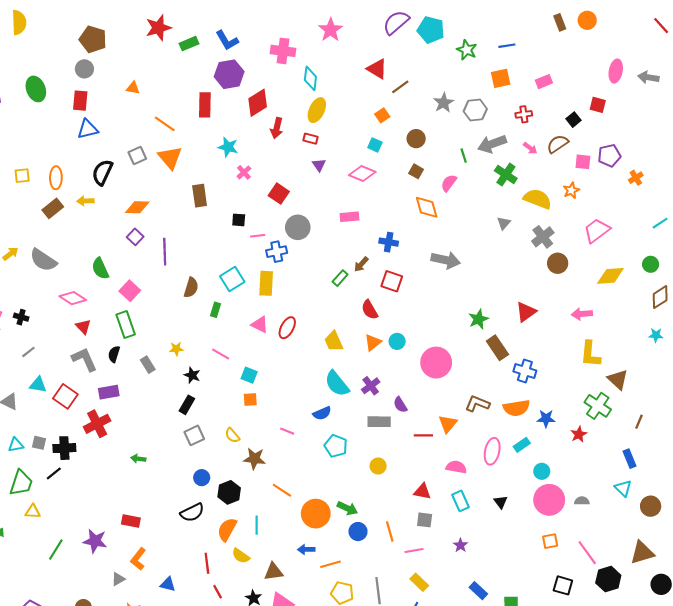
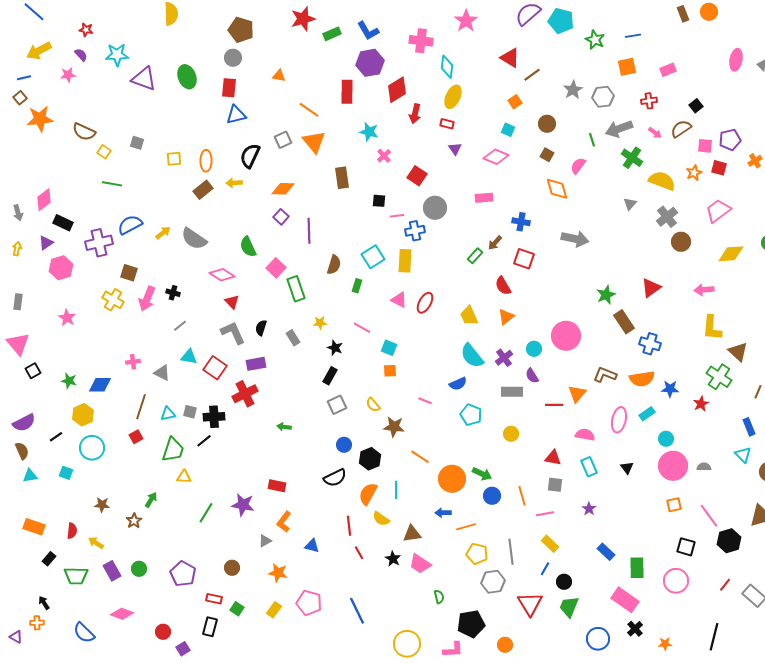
red square: (598, 105) -> (719, 168), moved
green rectangle: (126, 325) -> (296, 289), moved
cyan circle: (397, 341) -> (534, 349), moved

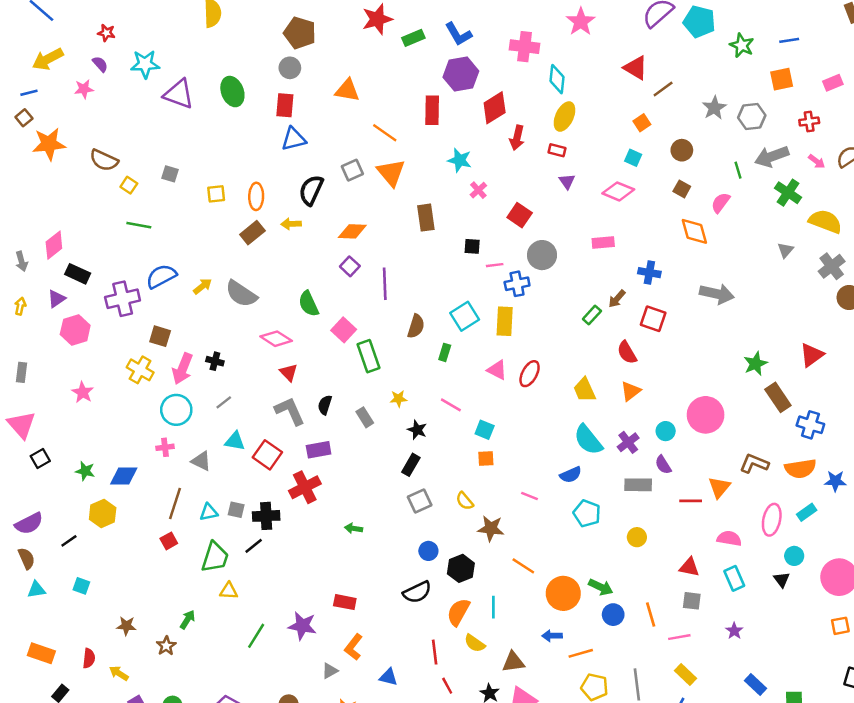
orange triangle: (279, 76) -> (347, 90), size x1.5
cyan circle: (666, 439) -> (794, 556), moved
cyan circle: (92, 448) -> (176, 410), moved

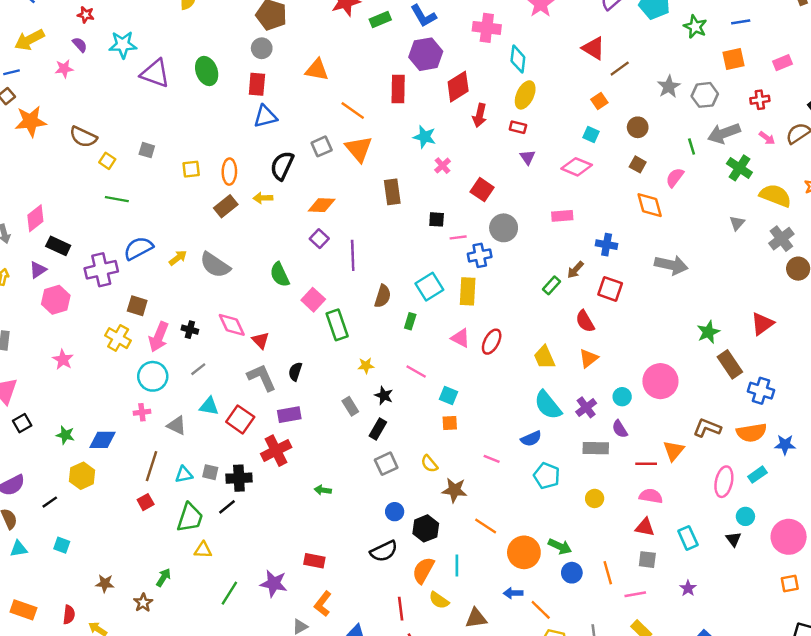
pink diamond: (276, 339) -> (232, 325), moved, turned 32
gray rectangle: (365, 417) -> (350, 406), moved
pink semicircle: (729, 538) -> (651, 496), moved
orange line: (581, 653) -> (541, 610), turned 60

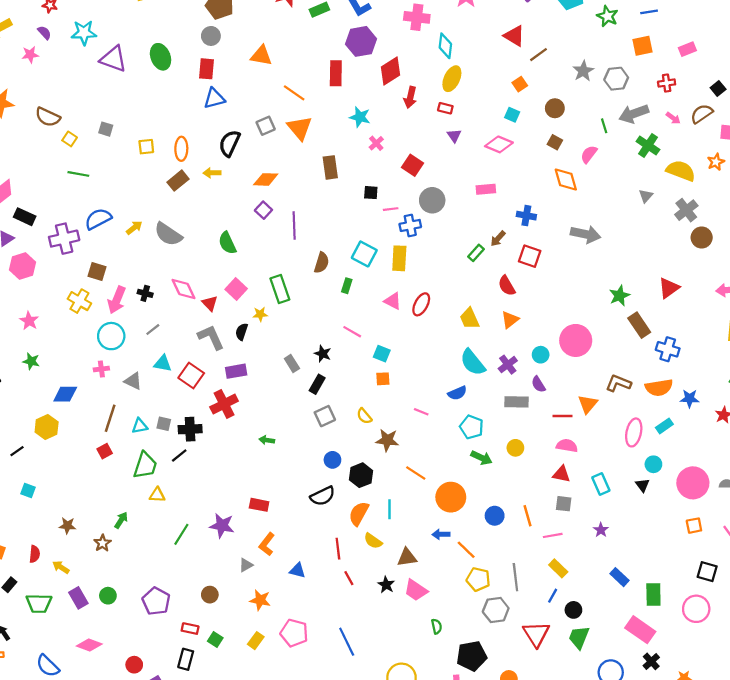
cyan square: (429, 287) -> (364, 254), turned -30
pink square: (313, 300) -> (236, 289), moved
yellow star: (366, 366) -> (260, 314), moved
green star: (65, 435) -> (31, 361), moved
green arrow: (560, 546) -> (481, 458), moved

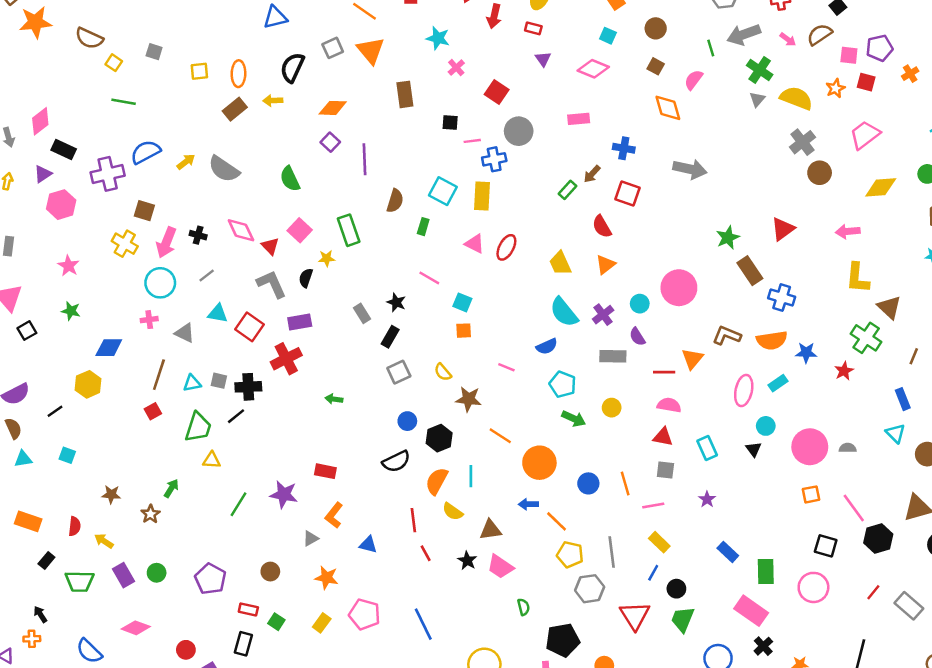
gray triangle: (646, 196) -> (757, 99), moved

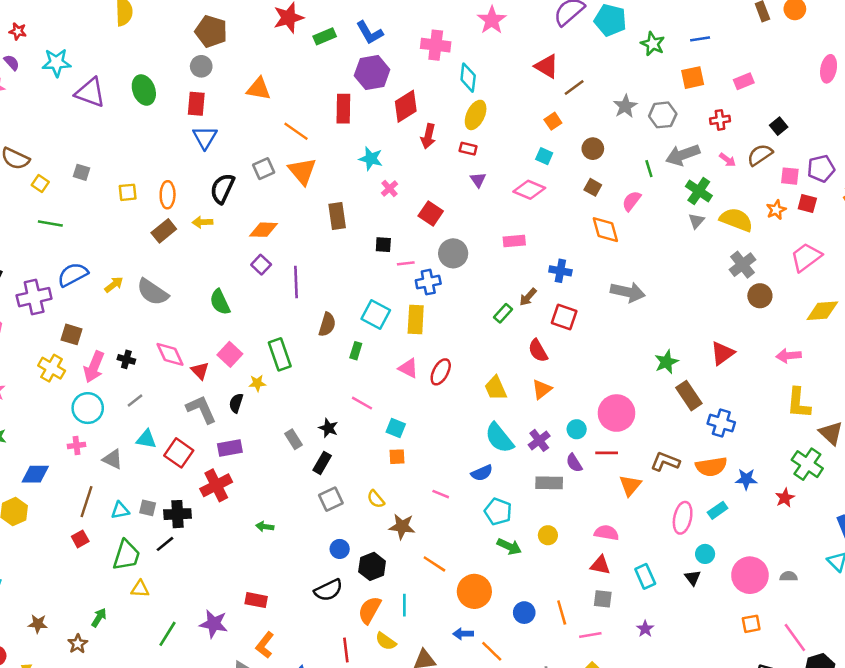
blue triangle: (275, 17) -> (205, 137), turned -45
red line: (664, 372) -> (607, 453), moved

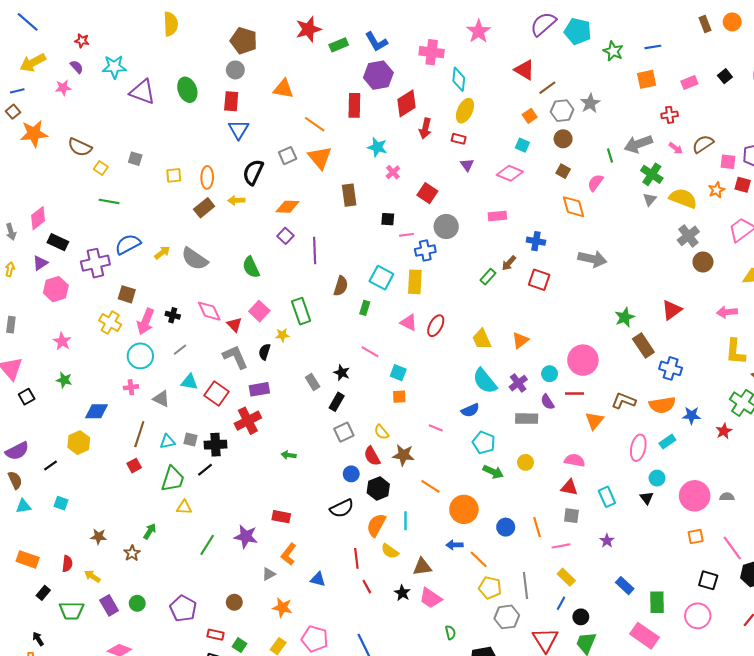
gray hexagon: (663, 115) -> (562, 111), moved
black square: (779, 126) -> (725, 76), moved
red semicircle: (538, 351) -> (372, 456), moved

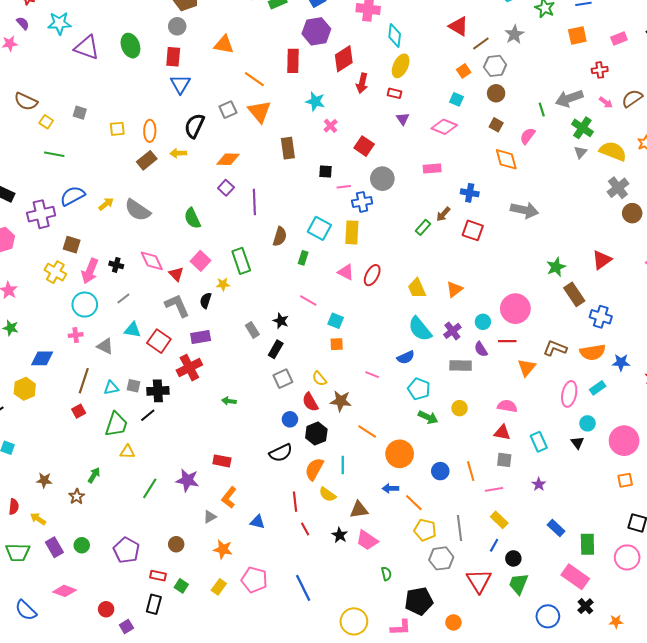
gray star: (590, 103) -> (514, 34), moved

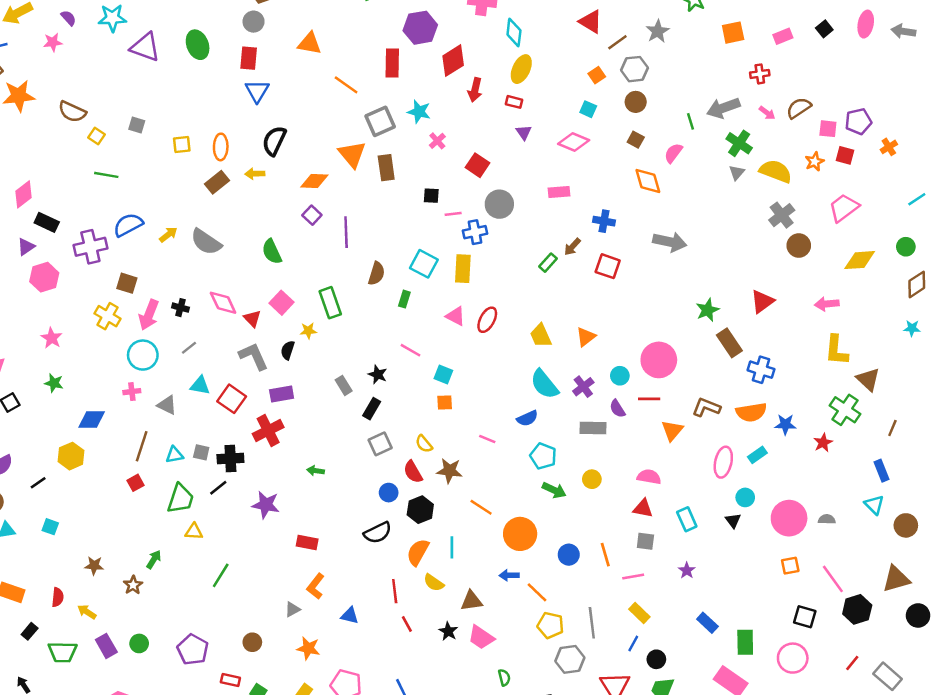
gray square: (228, 110) -> (380, 121), moved, size x1.4
orange triangle: (259, 112) -> (352, 154), moved
purple star: (187, 480) -> (266, 505), moved

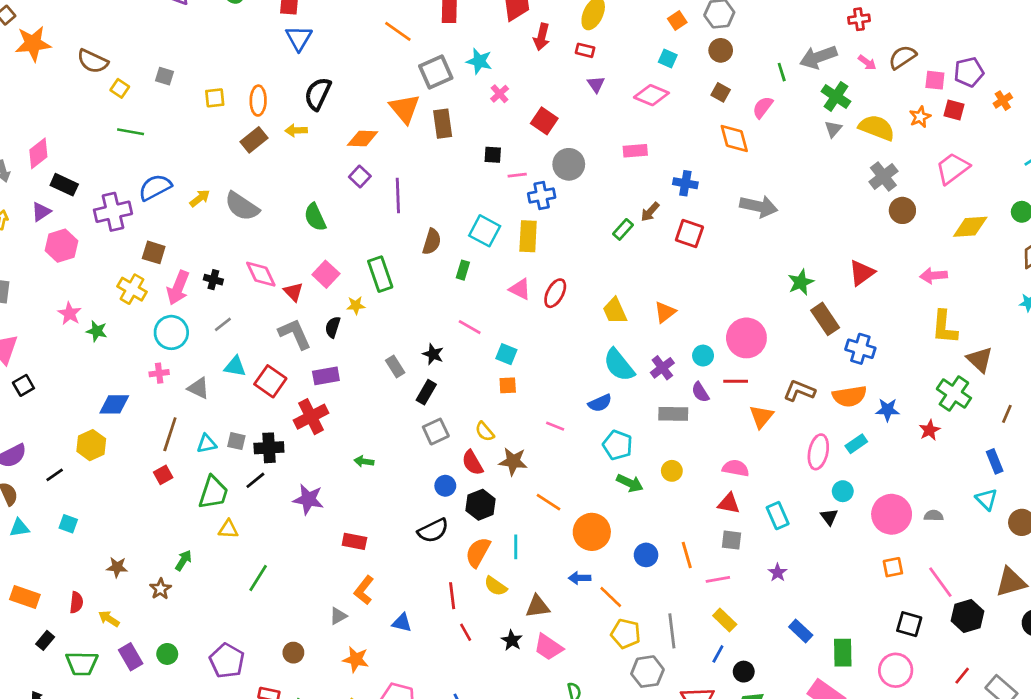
green star: (54, 383) -> (97, 331), moved

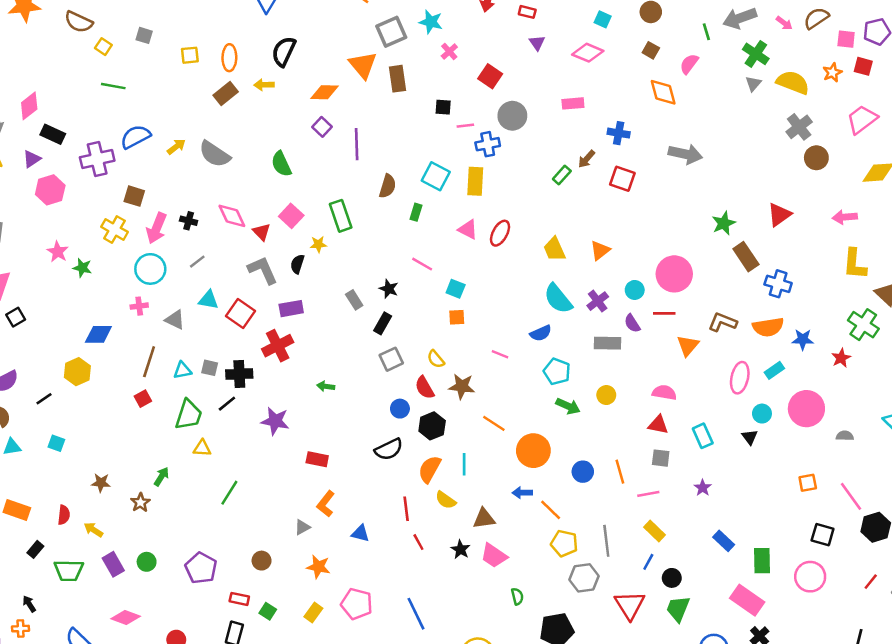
pink circle: (892, 514) -> (806, 409), moved

